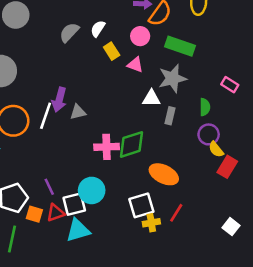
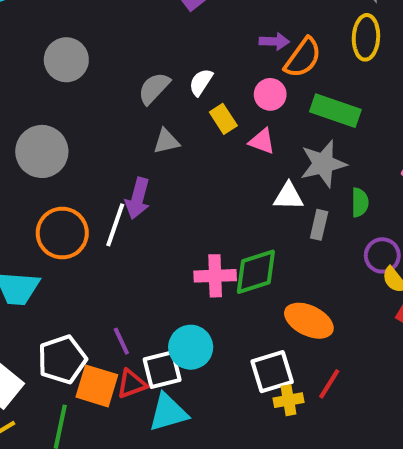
green semicircle: (205, 107) -> (360, 202), moved
gray triangle: (78, 112) -> (166, 141), moved
orange square: (34, 214) -> (97, 386), size x1.5

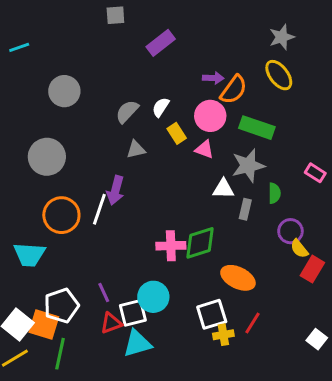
yellow ellipse: (366, 37) -> (279, 75), turned -40
pink circle: (270, 94) -> (210, 116), size x1.4
orange square: (97, 386) -> (44, 325), moved

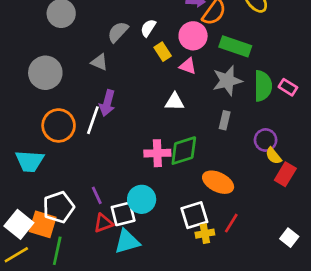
gray triangle: (136, 149) -> (99, 62), moved, turned 36
white triangle: (223, 189) -> (175, 102), moved
green semicircle: (274, 193) -> (263, 86), moved, size x1.6

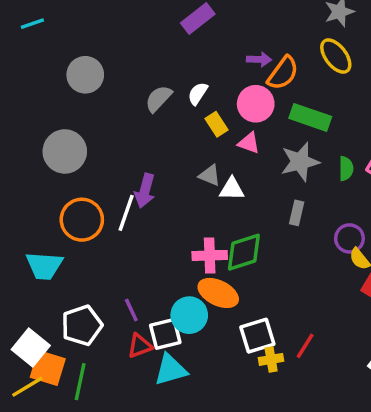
gray triangle: (99, 62) -> (210, 175), moved
green semicircle: (263, 86) -> (346, 169), size x0.6
orange ellipse: (218, 182) -> (218, 293), moved
orange square: (43, 224) -> (48, 368), moved

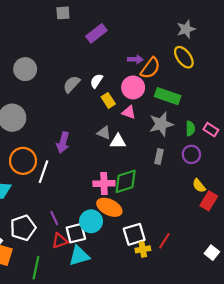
white line: (126, 213) -> (43, 172), moved
purple circle: (349, 238) -> (191, 154), moved
green line: (80, 382) -> (36, 268), moved

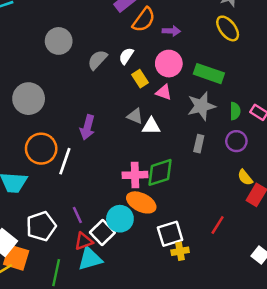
orange semicircle: (150, 68) -> (144, 20), moved
gray circle: (25, 69) -> (59, 41), moved
white square: (76, 233) -> (102, 232), turned -30
red line: (164, 241) -> (218, 225), moved
cyan triangle: (79, 256) -> (90, 259), moved

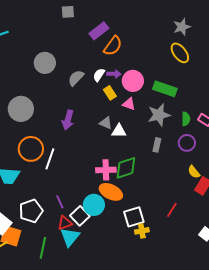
purple arrow: (171, 31) -> (114, 74), moved
purple arrow: (87, 127) -> (68, 120), moved
cyan triangle: (90, 259) -> (70, 237), turned -35

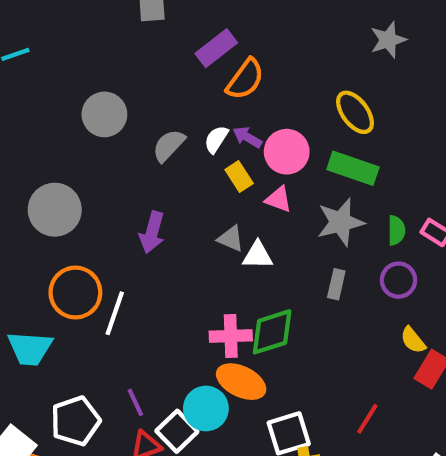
yellow ellipse: (180, 53) -> (355, 112), moved
purple arrow: (114, 74) -> (247, 137), turned -152

